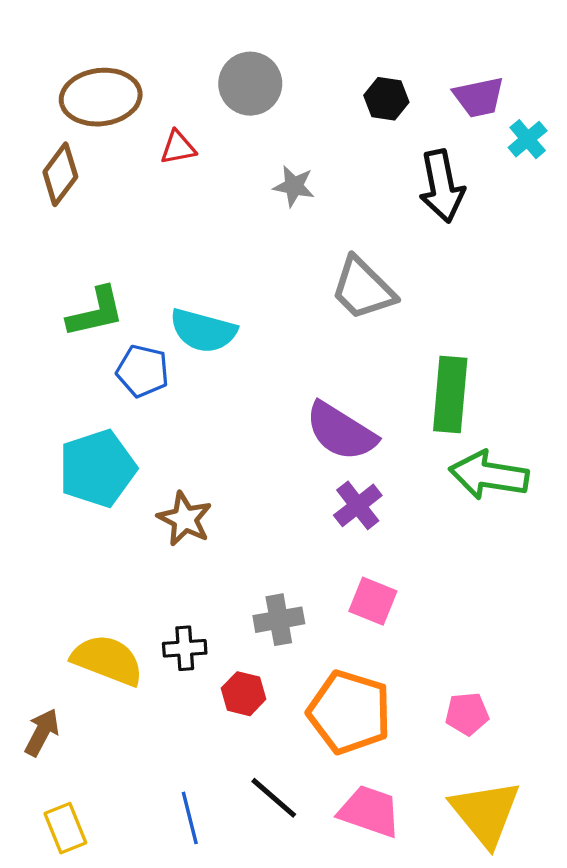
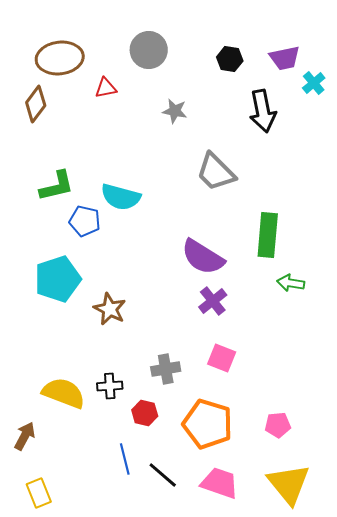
green arrow: (489, 475) -> (291, 283), size x0.6
blue line: (190, 818) -> (125, 459), moved

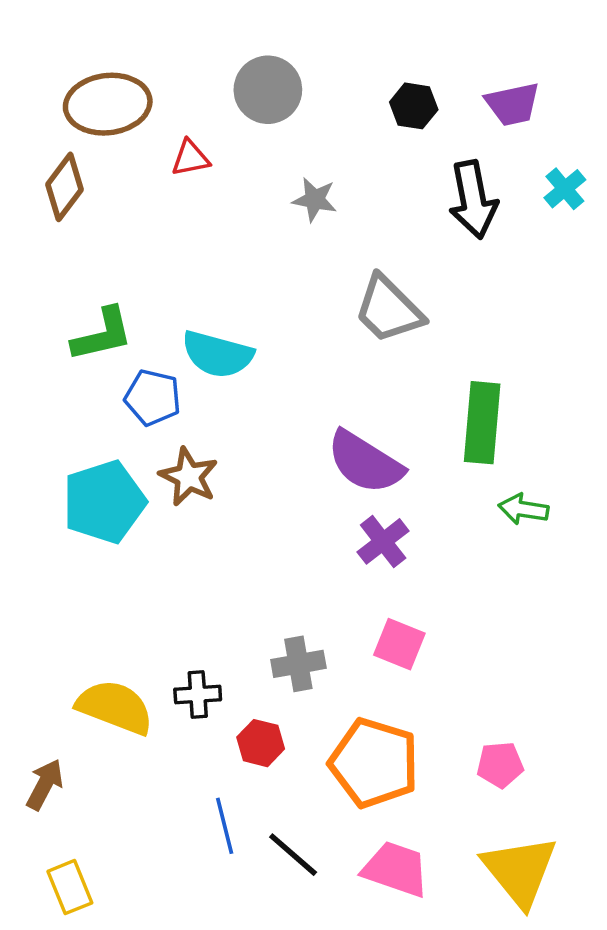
cyan cross: (314, 83) -> (565, 189), moved
brown star: (110, 309) -> (189, 477), moved

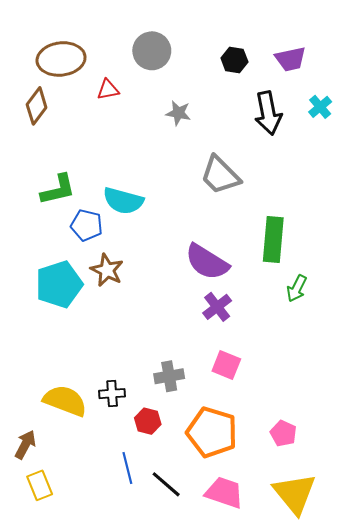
green arrow: (523, 509) -> (297, 288), turned -72
pink pentagon: (500, 765) -> (283, 433), turned 30
yellow rectangle: (70, 887) -> (40, 485), moved

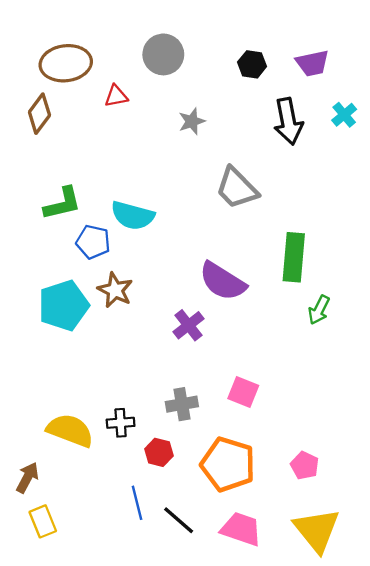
gray star: (178, 113) -> (192, 121), turned -30
purple cross: (217, 307) -> (189, 325), moved

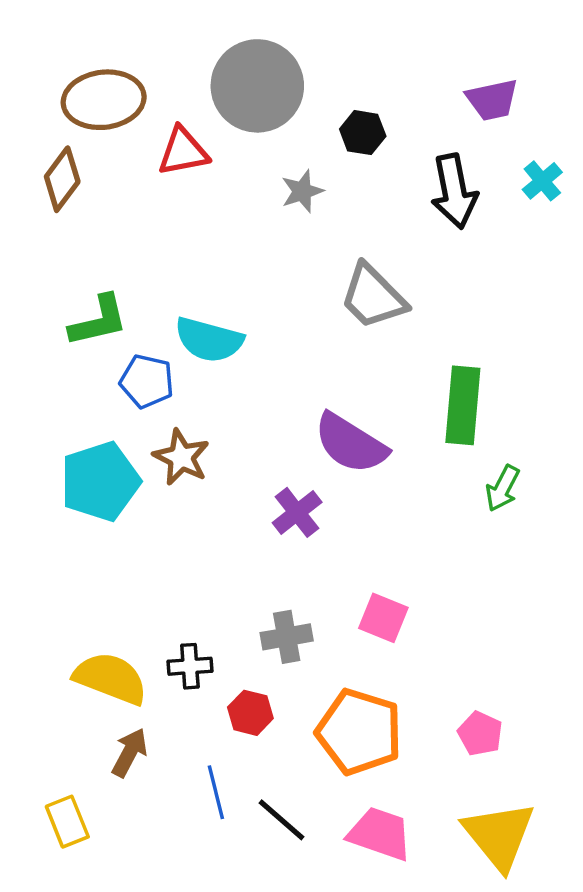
gray circle: (163, 54) -> (257, 86), size x1.4
black hexagon: (252, 64) -> (363, 133), moved
red triangle: (116, 96) -> (183, 152), size x1.4
brown arrow: (27, 478) -> (130, 753), moved

